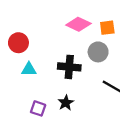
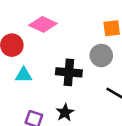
pink diamond: (78, 24) -> (43, 24), moved

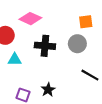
black cross: (69, 72) -> (45, 46), moved

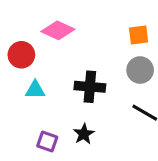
gray circle: (77, 44) -> (140, 70), moved
black cross: (45, 46) -> (90, 87), moved

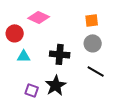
black star: (84, 134) -> (56, 85), size x1.5

